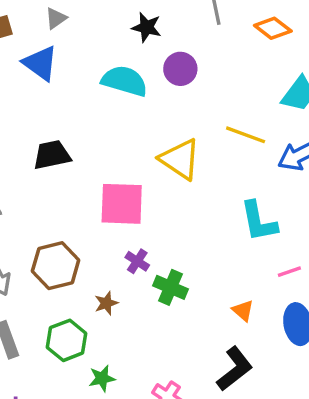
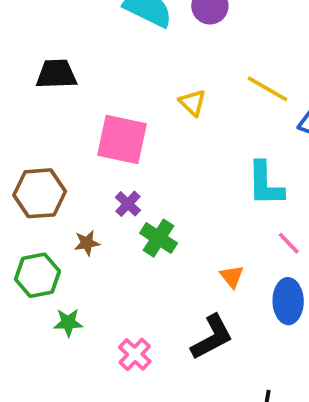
yellow triangle: (180, 159) -> (193, 103), size x0.6
pink line: (289, 272) -> (289, 243), turned 55

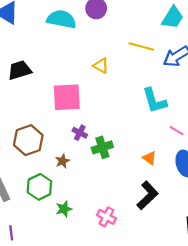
green cross: (159, 238) -> (102, 147), turned -36

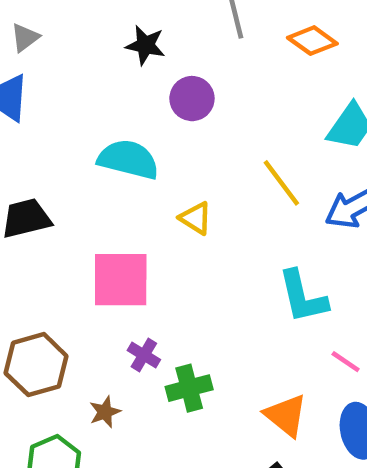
cyan semicircle: (61, 19) -> (128, 159), moved
yellow line: (141, 47) -> (281, 183), turned 35
orange triangle: (149, 158) -> (286, 415), size x1.5

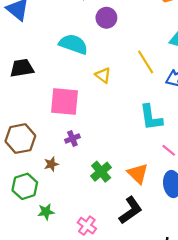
purple cross: (144, 355) -> (72, 139), turned 32
green cross: (189, 388) -> (101, 172), moved, turned -30

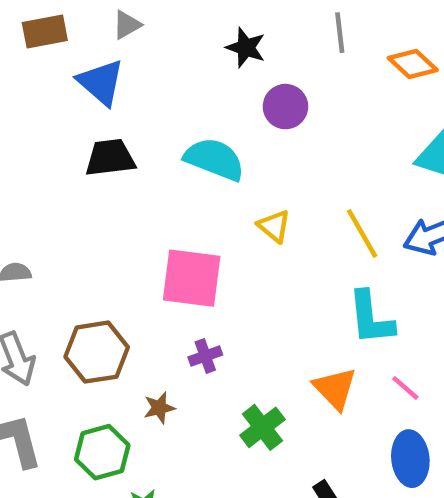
yellow line: (146, 62) -> (362, 233), moved
black trapezoid: (22, 68) -> (110, 158), moved
orange triangle: (138, 174) -> (335, 388), moved

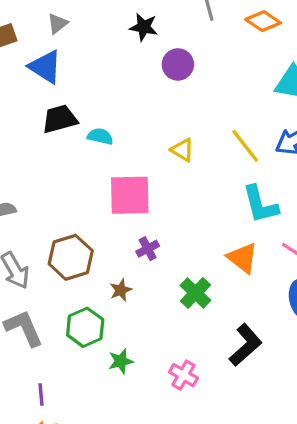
cyan semicircle: (214, 159) -> (100, 136), moved, size x0.6

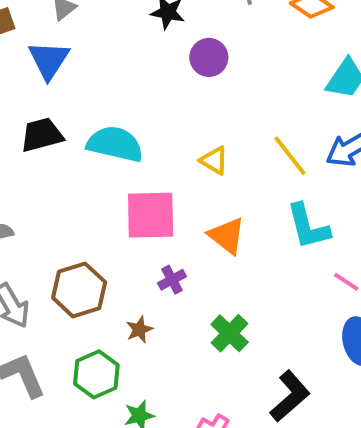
blue triangle: (45, 67) -> (49, 60), turned 30
black trapezoid: (60, 119) -> (42, 135), moved
cyan semicircle: (100, 136) -> (115, 144), size x1.8
orange triangle: (242, 258) -> (227, 236), moved

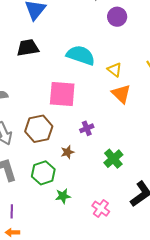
cyan semicircle: (115, 144) -> (81, 55), moved
pink square: (151, 215) -> (62, 94), moved
orange triangle: (227, 236) -> (121, 94), moved

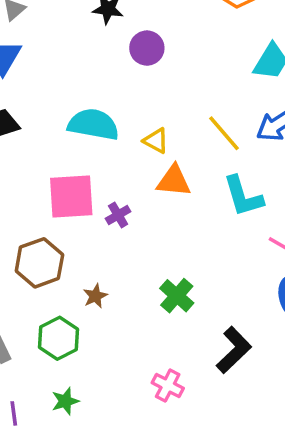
orange triangle: (121, 94) -> (174, 181), turned -30
purple cross: (87, 128) -> (118, 215), moved
green star: (63, 196) -> (65, 401), moved

